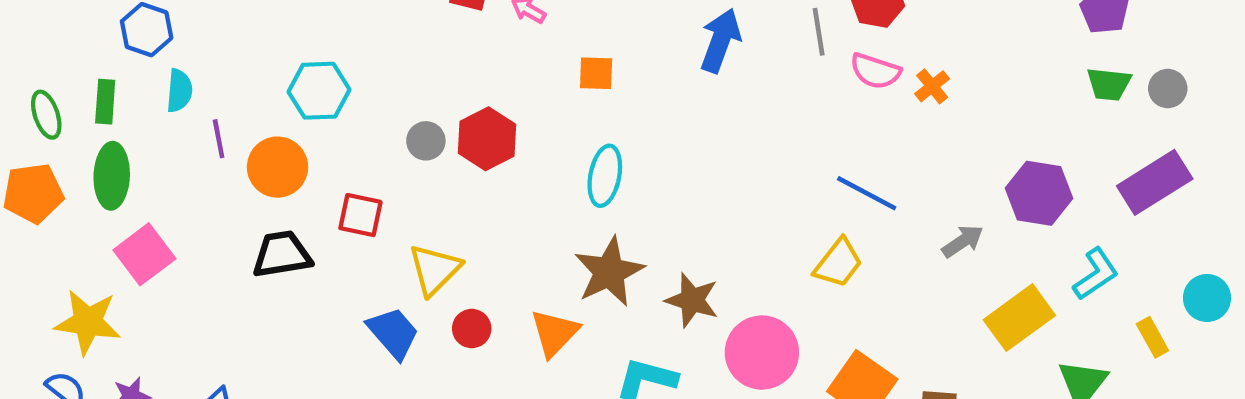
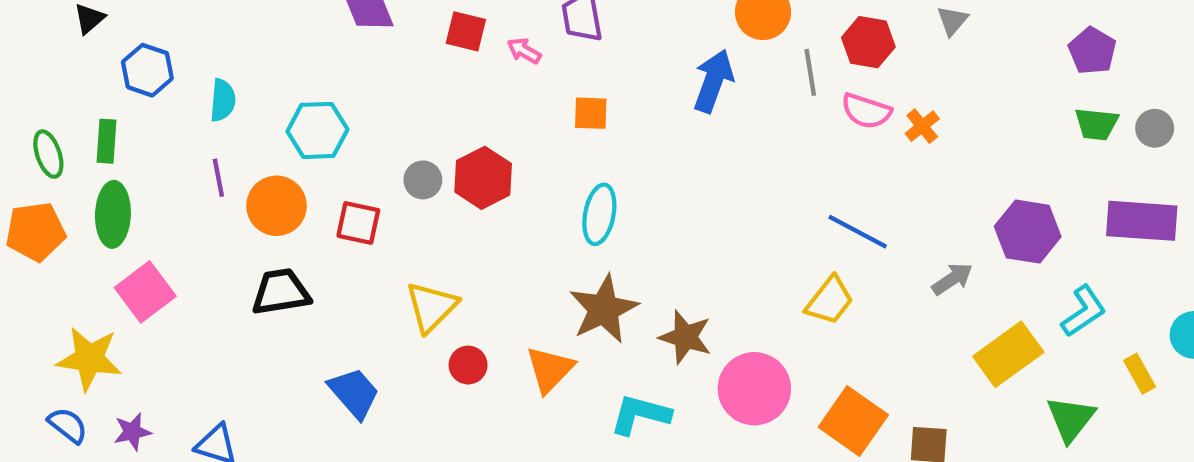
cyan semicircle: (179, 91) -> (223, 100), moved
purple rectangle: (1155, 182) -> (1142, 221), turned 36
red square: (360, 215) -> (358, 223), moved
blue trapezoid: (393, 333) -> (354, 393), moved

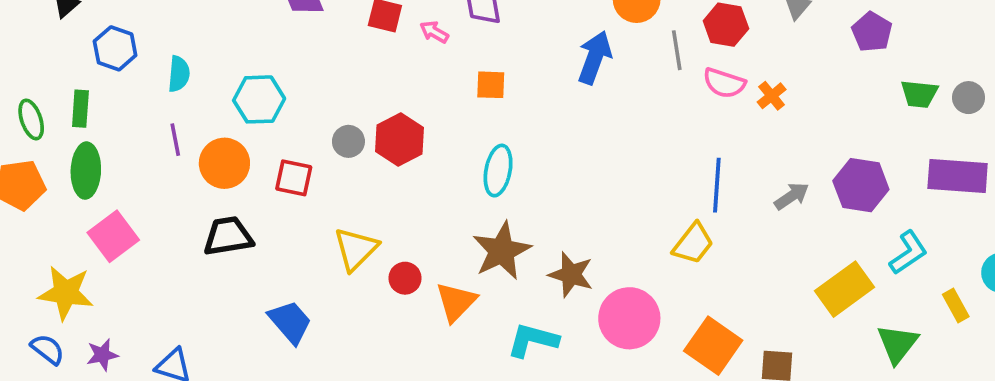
purple pentagon: (1092, 51) -> (872, 32), moved
blue line: (858, 232) -> (717, 185), turned 66
gray arrow: (952, 279) -> (792, 196), moved
red circle: (468, 365) -> (405, 278), moved

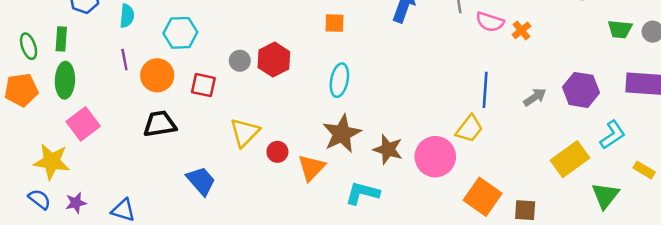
yellow rectangle: (956, 306) -> (644, 170), turned -30
pink circle: (629, 318) -> (435, 157), moved

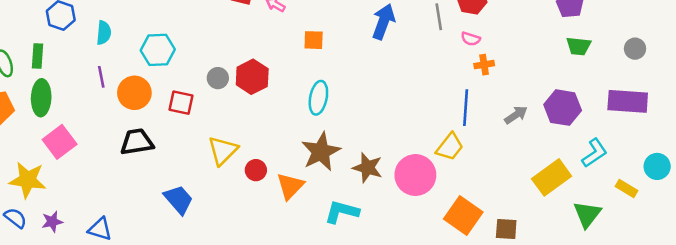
pink semicircle: (490, 22) -> (471, 39), size x0.7
green trapezoid: (620, 29) -> (579, 46), moved
orange cross: (521, 30) -> (484, 65), moved, turned 30

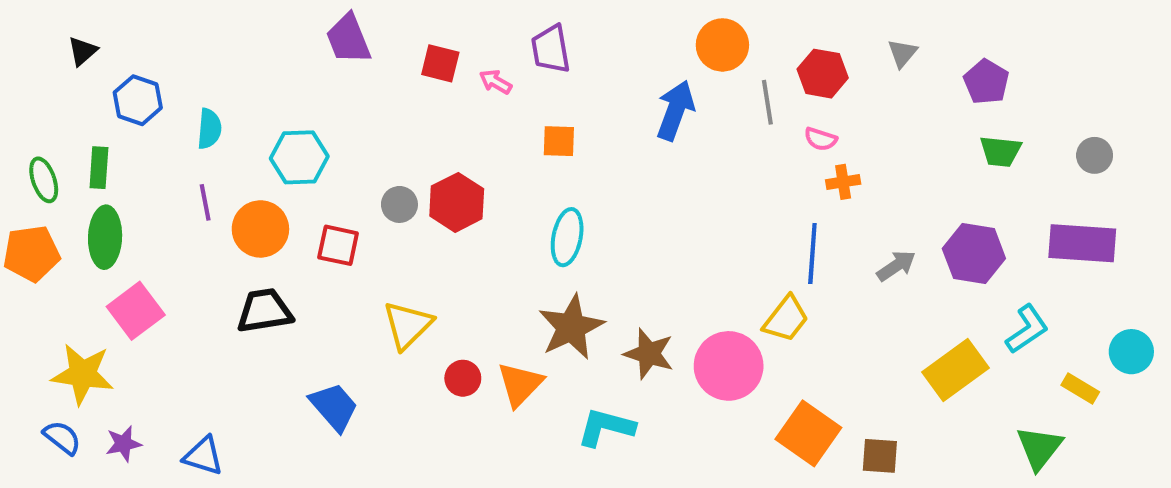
red circle: (256, 170) -> (463, 378), moved
green triangle: (587, 214) -> (1039, 448), moved

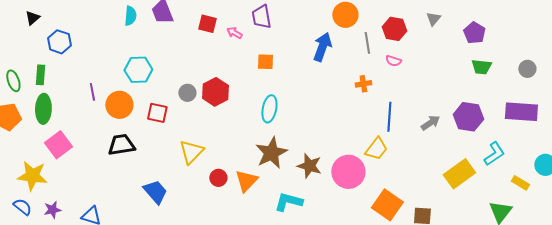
cyan semicircle: (209, 129) -> (130, 16), moved
orange cross: (843, 182) -> (363, 84), moved

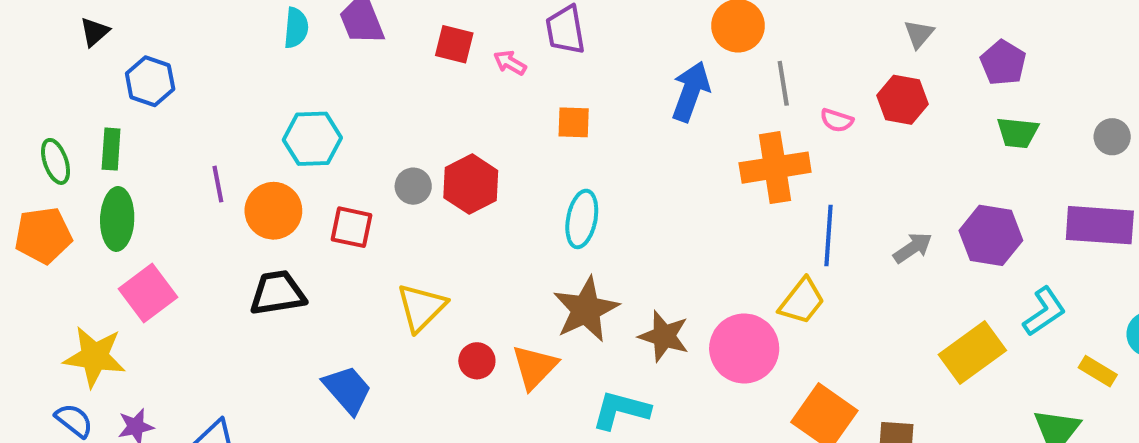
red hexagon: (394, 29) -> (902, 100), moved
orange cross: (363, 84) -> (775, 168), size x2.0

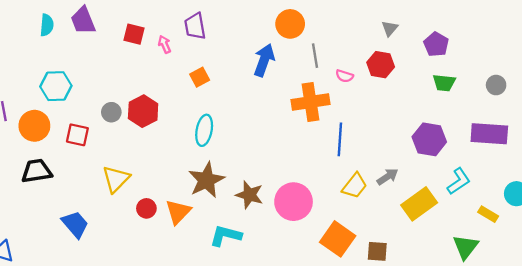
pink arrow: (510, 63) -> (165, 44), turned 36
orange square: (574, 122) -> (200, 77), turned -30
gray arrow: (913, 248) -> (387, 177), moved
yellow trapezoid: (802, 301) -> (355, 186), moved

